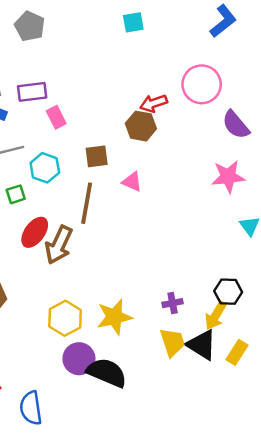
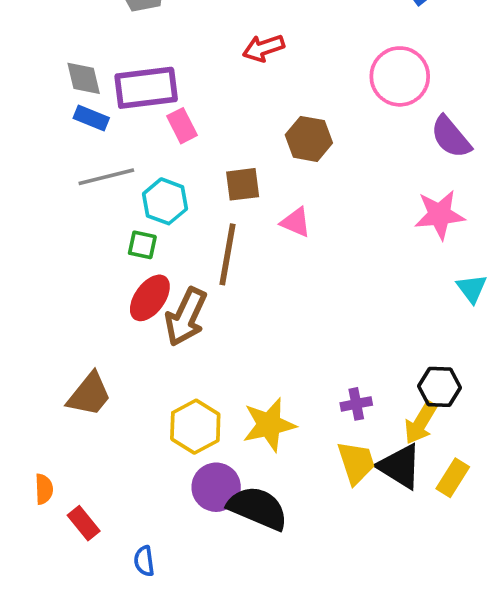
purple rectangle: (32, 92) -> (146, 88), size x1.4
red arrow: (154, 103) -> (263, 48), moved
green square: (16, 194) -> (142, 245), moved, turned 30
blue semicircle: (31, 408) -> (144, 561), size x0.6

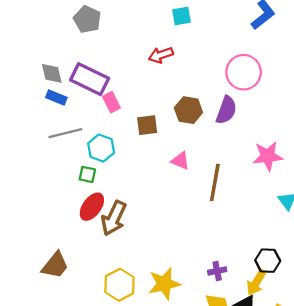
purple rectangle: (146, 88) -> (90, 79), turned 33
purple semicircle: (451, 137) -> (226, 110), moved, turned -120
brown square: (243, 184) -> (147, 125), moved
brown line: (227, 254) -> (215, 183), moved

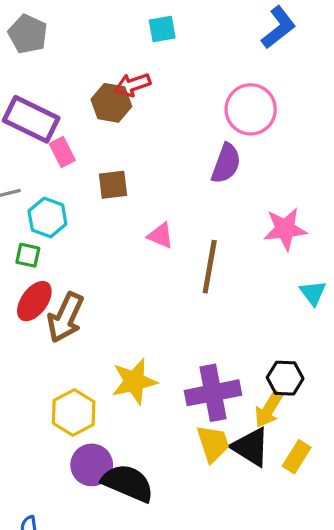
brown hexagon: (188, 110) -> (111, 103), moved
purple cross: (217, 271) -> (213, 393), size x2.0
yellow star: (164, 284) -> (134, 381), moved

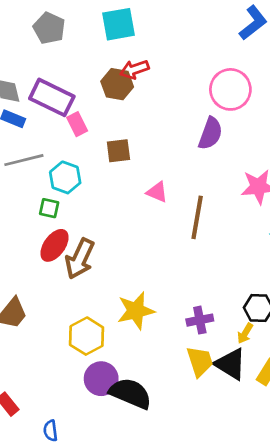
cyan square: (162, 29) -> (118, 24), moved, size x1.5
purple cross: (213, 393) -> (200, 320), size x0.6
yellow arrow: (269, 409) -> (245, 333), size x0.7

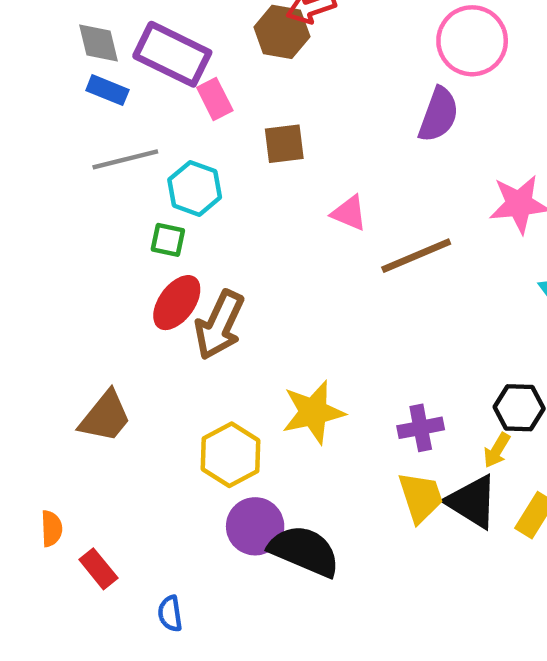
brown line: (197, 217) -> (416, 256), turned 57

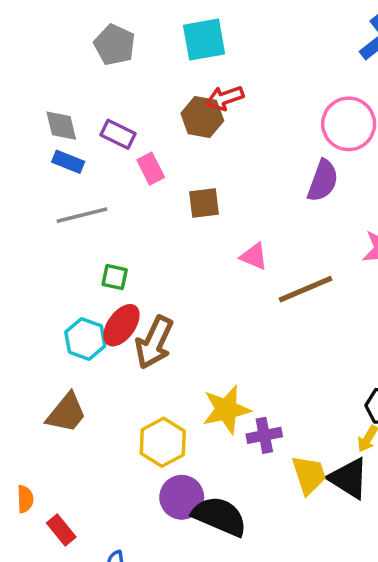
purple rectangle: (172, 54) -> (118, 134), size x0.6
cyan hexagon: (195, 188) -> (85, 339), moved
purple cross: (421, 428) -> (264, 435), moved

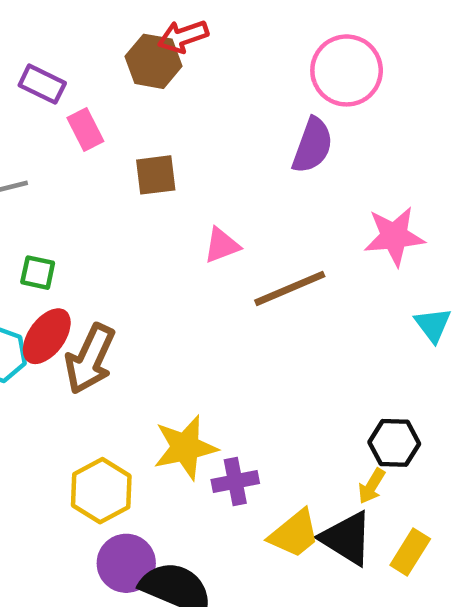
pink triangle: (254, 256) -> (222, 245), turned -44
yellow trapezoid: (309, 475) -> (294, 534), turned 69

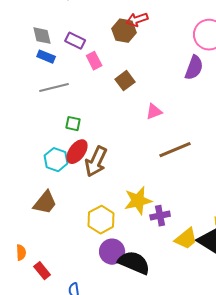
brown square: (156, 175) -> (125, 81), turned -30
brown line: (290, 288) -> (175, 150), moved

